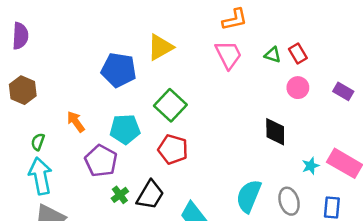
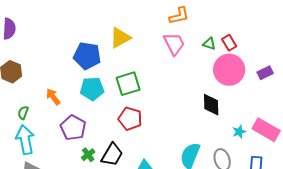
pink circle: (298, 88) -> (229, 70), size x1.8
purple rectangle: (343, 91) -> (265, 73), turned -56
green square: (170, 105) -> (128, 84), turned 30
cyan pentagon: (125, 129) -> (92, 89), moved

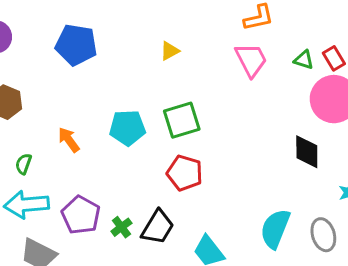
yellow triangle: (120, 38) -> (170, 51), size x0.6
blue pentagon: (87, 56) -> (76, 45), moved
purple pentagon: (73, 128) -> (81, 215), moved
cyan arrow: (25, 140) -> (26, 205), turned -84

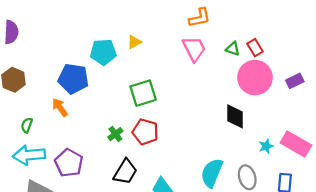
blue pentagon: (76, 45) -> (73, 79), moved
cyan pentagon: (127, 128) -> (103, 52), moved
green cross: (121, 227) -> (115, 134), moved

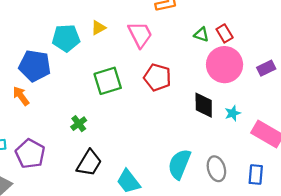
pink trapezoid: (194, 49) -> (140, 35), moved
red pentagon: (145, 132) -> (157, 77), moved
cyan star: (266, 146) -> (233, 113), moved

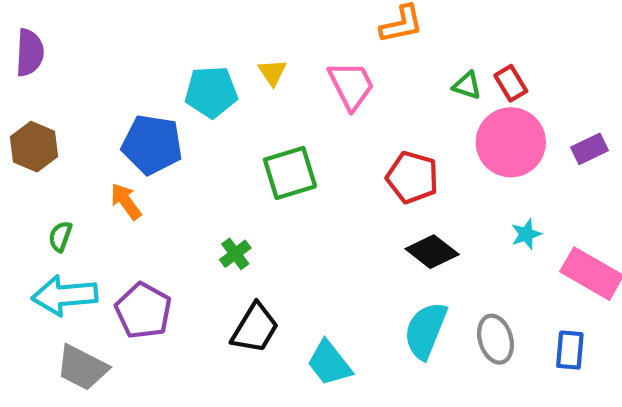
yellow triangle: (98, 28) -> (272, 72), turned -35
red pentagon: (157, 77) -> (412, 177), moved
black diamond: (204, 105) -> (432, 252), moved, turned -52

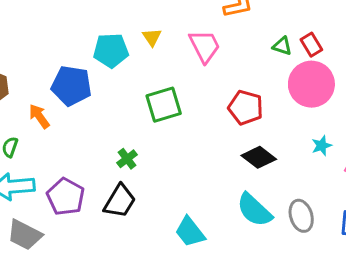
orange arrow: (126, 201) -> (39, 116), moved
black trapezoid: (255, 328) -> (120, 201), moved
cyan semicircle: (426, 330) -> (254, 210), turned -69

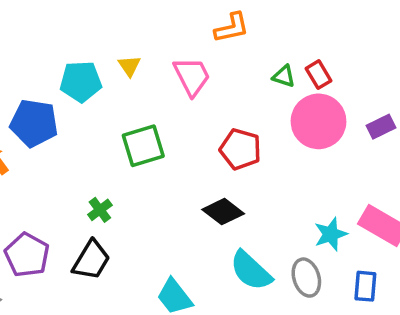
cyan star: (322, 146) -> (331, 234), moved, size x1.4
black diamond: (259, 157) -> (223, 212), moved

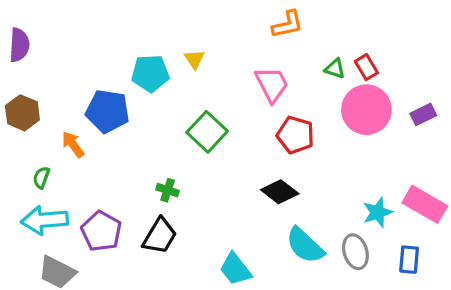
pink trapezoid: (192, 76) -> (272, 84), moved
green square: (143, 146) -> (207, 132), turned -30
green cross: (100, 210) -> (168, 190), turned -35

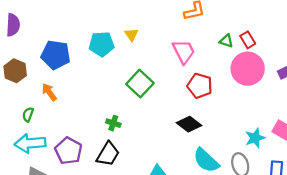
blue pentagon: (108, 111) -> (56, 55), moved

